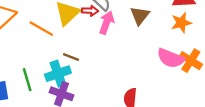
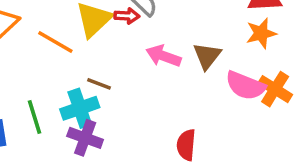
brown triangle: (140, 16) -> (207, 56), moved
pink arrow: (107, 23) -> (163, 56), moved, turned -90

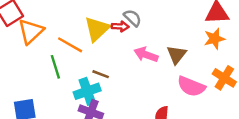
pink semicircle: (245, 86) -> (191, 86), moved
green line: (35, 117) -> (55, 67), moved

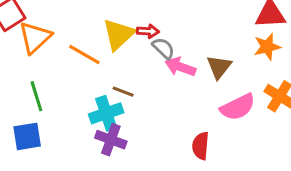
gray semicircle: (132, 18) -> (163, 48), moved
green line: (55, 67) -> (36, 96), moved
pink semicircle: (191, 86) -> (238, 107), turned -48

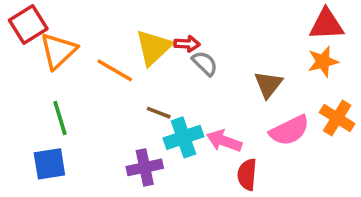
pink arrow: (180, 67) -> (224, 141), moved
cyan cross: (106, 113) -> (184, 137), moved
purple cross: (111, 140) -> (145, 167), turned -32

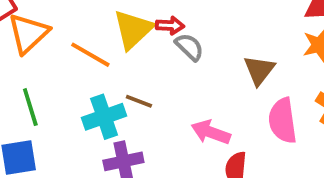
pink semicircle: (289, 130) -> (283, 121), turned 108
cyan cross: (184, 137) -> (104, 117), moved

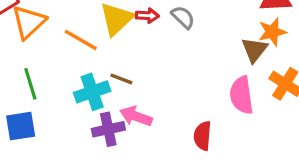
gray semicircle: (189, 47) -> (183, 17), moved
brown triangle: (259, 70) -> (254, 50), moved
pink arrow: (211, 132) -> (136, 116), moved

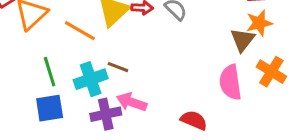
green line: (30, 84) -> (50, 72), moved
blue square: (21, 126) -> (50, 108), moved
red semicircle: (202, 136) -> (194, 120), turned 108

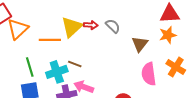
orange line: (80, 31) -> (50, 40), turned -30
brown triangle: (243, 40) -> (140, 44), moved

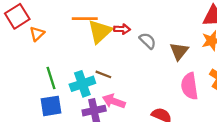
gray semicircle: (113, 26) -> (148, 41), moved
orange triangle: (18, 29) -> (37, 34), size x0.6
orange line: (50, 40) -> (85, 19), moved

